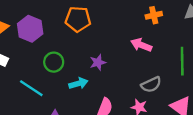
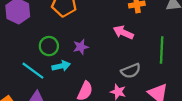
green circle: (54, 62) -> (49, 46), moved
cyan line: (31, 88) -> (33, 71), moved

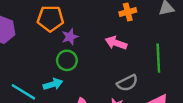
green circle: (49, 46) -> (67, 60), moved
purple star: (81, 47) -> (70, 37), moved

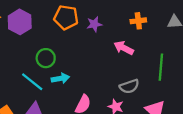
purple star: (70, 37) -> (94, 24), moved
green circle: (67, 60) -> (46, 58), moved

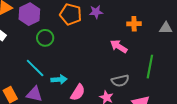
purple star: (94, 24) -> (96, 12), moved
green circle: (46, 58) -> (45, 38), moved
cyan arrow: (60, 78) -> (59, 79), moved

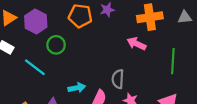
orange cross: (134, 24) -> (150, 17), size x1.6
cyan line: (35, 68) -> (35, 67), moved
gray semicircle: (120, 81) -> (118, 79), moved, turned 114

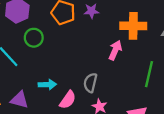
pink arrow: (136, 44) -> (115, 50), turned 78

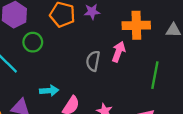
gray semicircle: (90, 83) -> (93, 61), moved

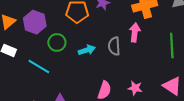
cyan arrow: (49, 91) -> (87, 50), moved

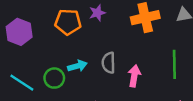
pink arrow: (135, 32) -> (134, 76), moved
green circle: (57, 42) -> (54, 78), moved

